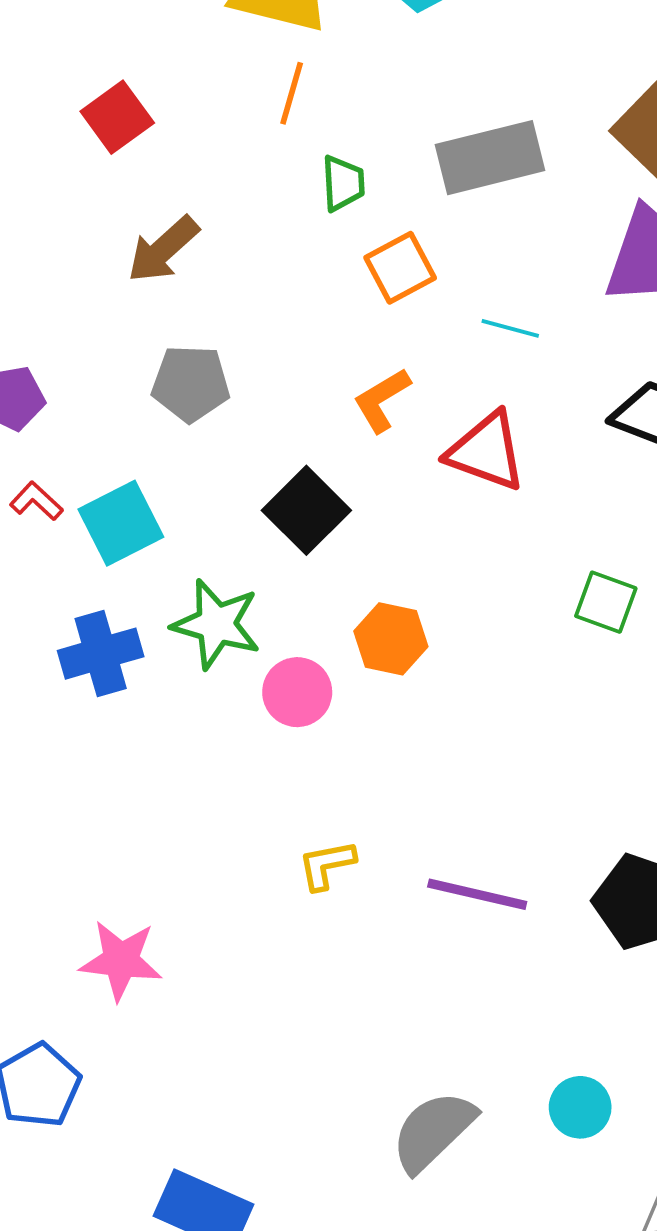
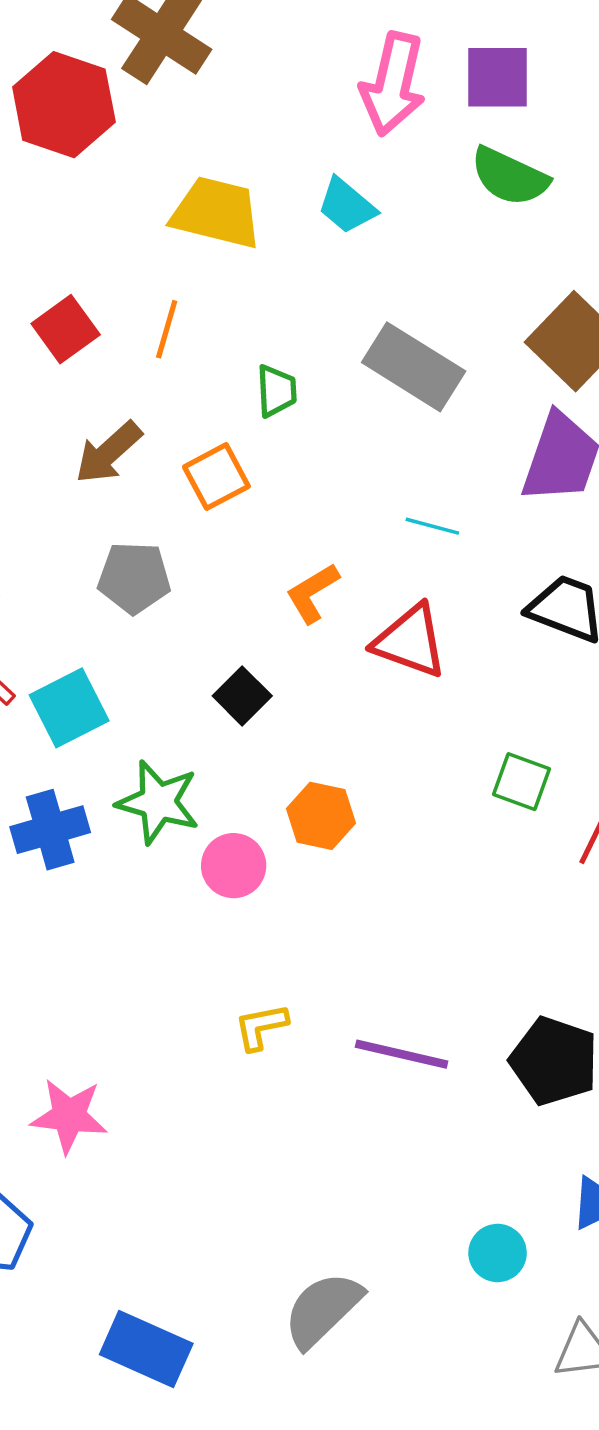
orange line: (292, 93) -> (167, 329), moved
gray rectangle: (490, 158) -> (414, 367), turned 46
orange square: (400, 268) -> (216, 477), moved
black square: (306, 510) -> (242, 696), size x0.7
gray semicircle: (433, 1131) -> (323, 1310), moved

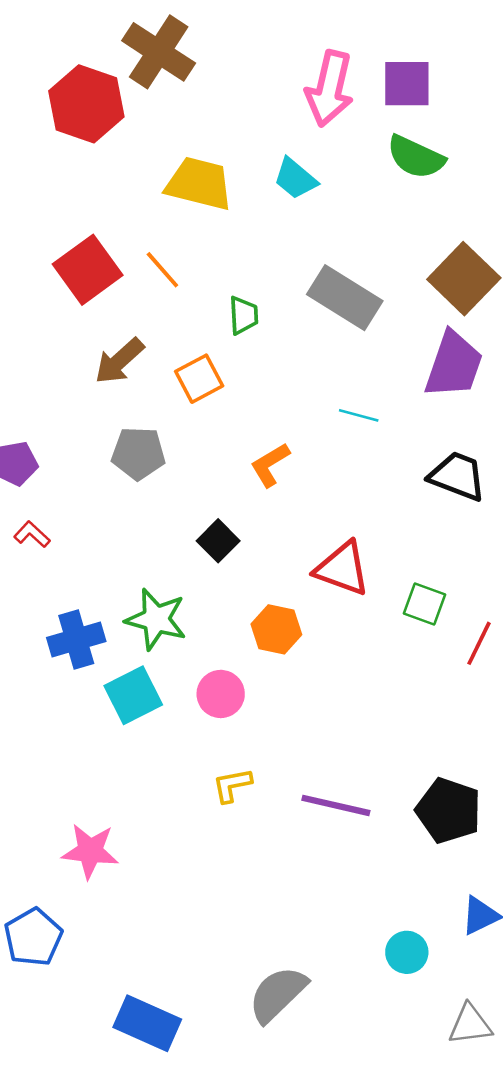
red square: (66, 329) -> (88, 270), size x1.4
orange line: (167, 329) -> (162, 270), turned -57
red triangle: (410, 641) -> (342, 569), moved
cyan square: (69, 708) -> (133, 695), moved
pink circle: (234, 866) -> (221, 694), moved

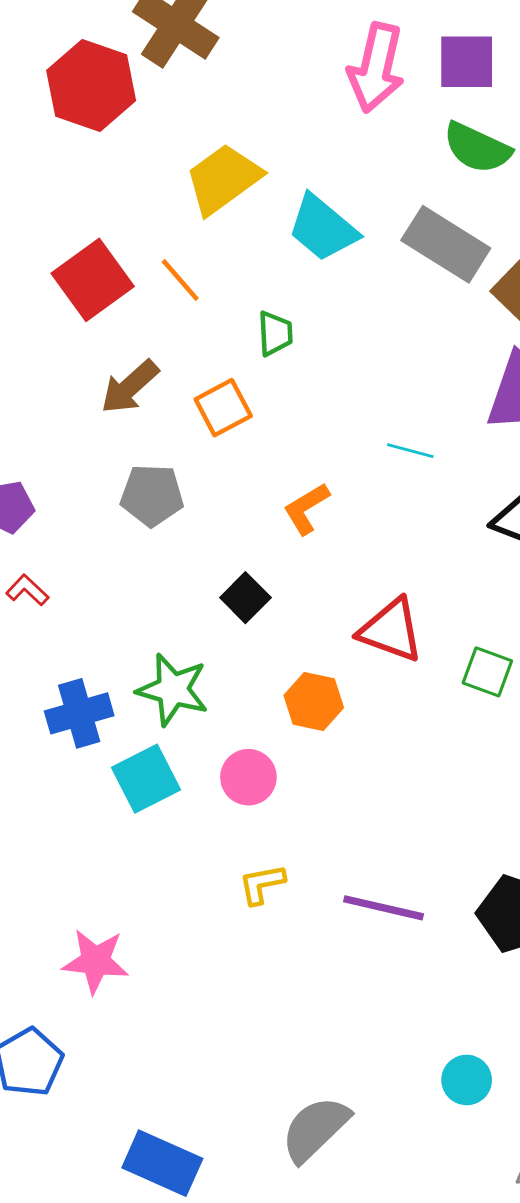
cyan trapezoid: (295, 179) -> (323, 228), moved, size x1.4
yellow trapezoid: (199, 184) -> (223, 179), turned -50
gray rectangle: (345, 298) -> (446, 244), moved

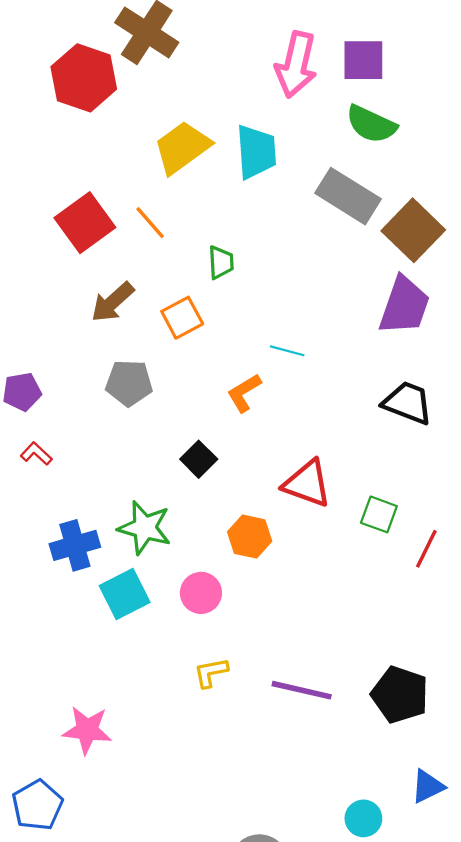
cyan trapezoid: (323, 228) -> (256, 152), moved, turned -134
cyan line: (410, 451) -> (287, 351), moved

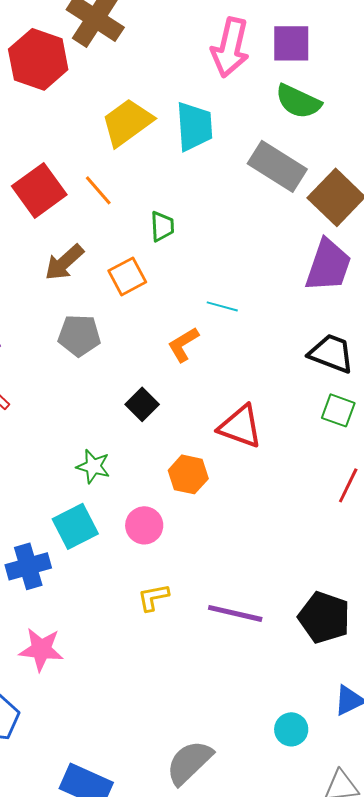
green square: (379, 514) -> (338, 410), moved
green star: (145, 528) -> (93, 466), size x0.7
blue cross: (75, 545) -> (28, 566), moved

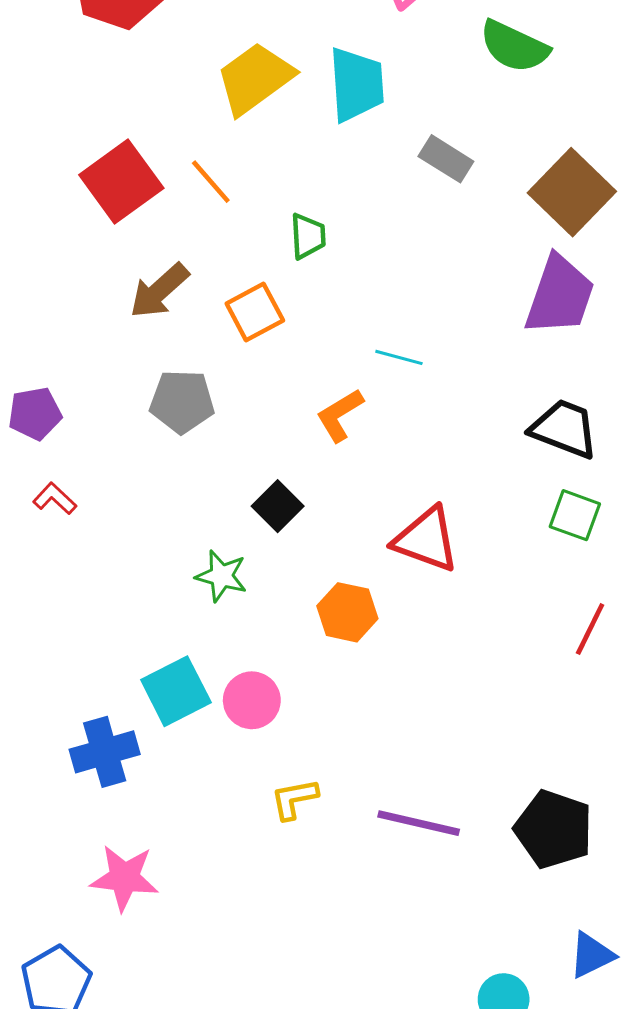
gray rectangle: (277, 166) -> (446, 159), moved, size x0.6
green star: (93, 466) -> (221, 576), moved
pink circle: (144, 525) -> (252, 700), moved

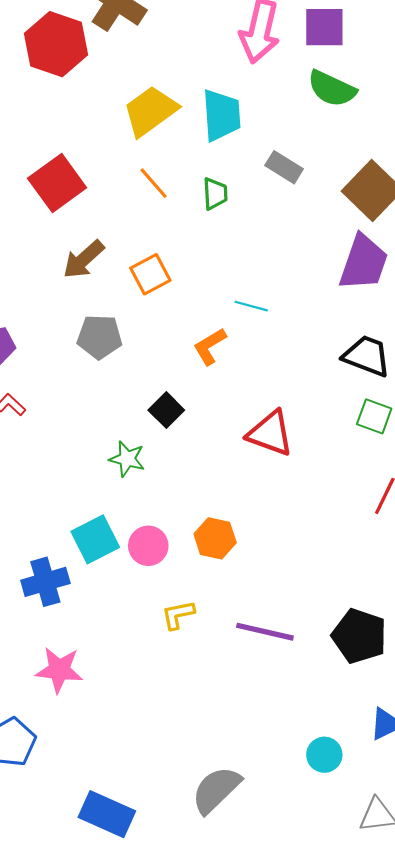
orange line: (211, 182) -> (154, 183), moved
green trapezoid: (308, 236) -> (215, 194), moved
orange hexagon: (347, 612) -> (215, 538), moved

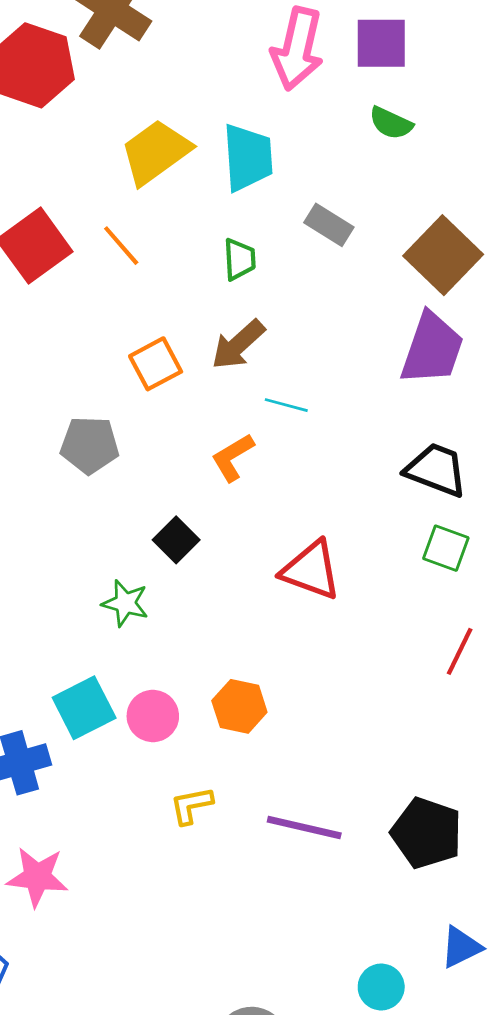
green semicircle: (332, 89) -> (391, 123), size x0.7
orange line: (154, 183) -> (121, 246), moved
brown arrow: (84, 259) -> (238, 345), moved

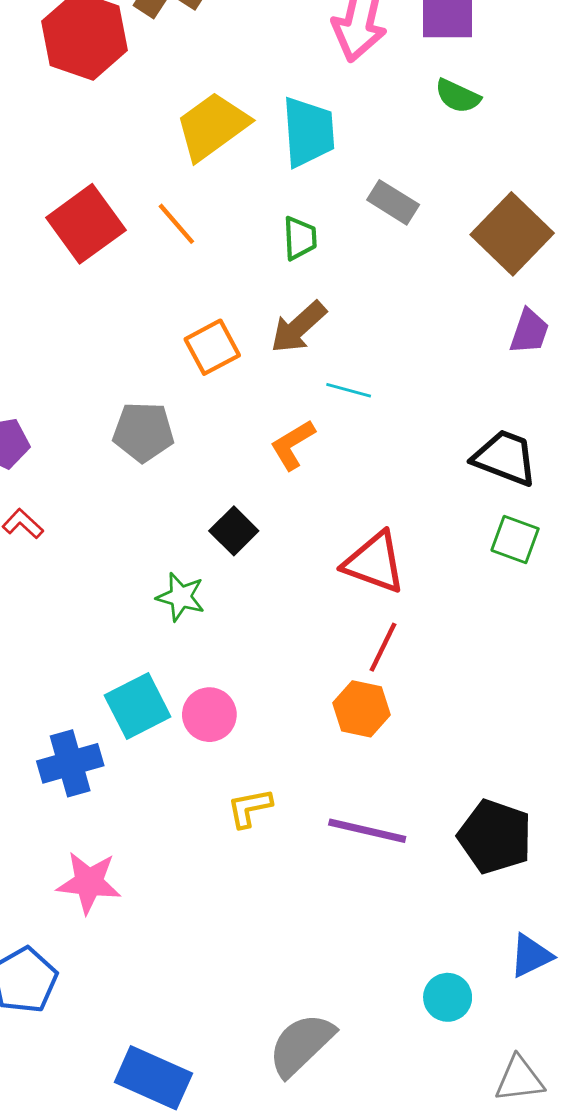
purple trapezoid: (432, 349) -> (529, 331), moved, size x0.6
red line: (460, 651) -> (383, 647), moved
orange hexagon: (239, 706) -> (361, 709), moved

